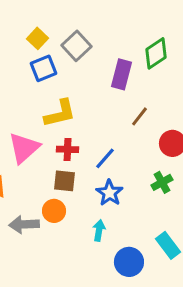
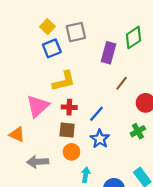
gray square: (77, 46) -> (76, 32), turned 30
orange circle: (54, 211) -> (71, 152), moved
cyan arrow: (99, 230) -> (86, 175), moved

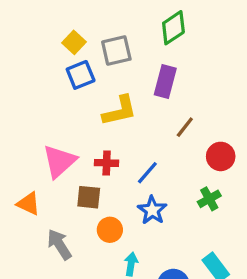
green diamond: (134, 37) -> (173, 28), moved
yellow L-shape: (64, 81) -> (120, 111), moved
brown square: (67, 130) -> (89, 197), moved
gray arrow: (38, 162) -> (59, 244), turned 60

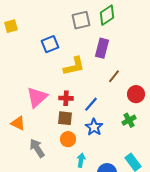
yellow square: (74, 42) -> (11, 26), moved, turned 32
gray square: (116, 51) -> (81, 20), moved
brown square: (89, 197) -> (65, 118), moved

